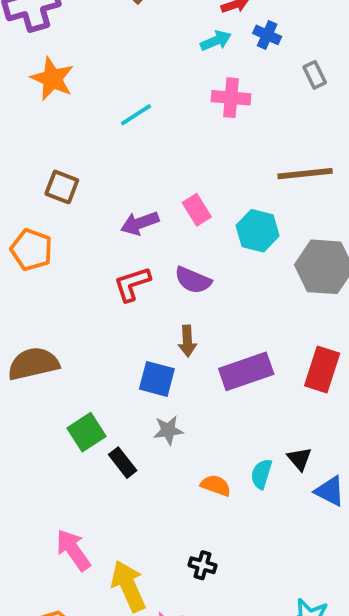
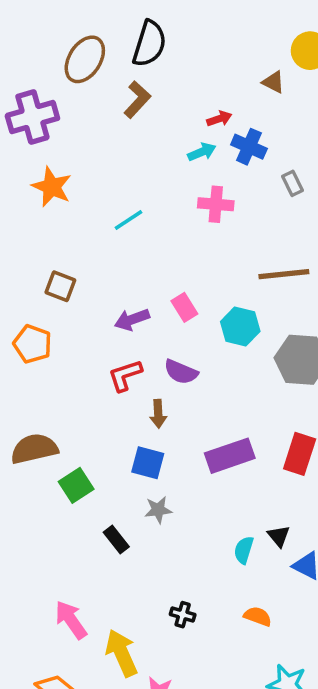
blue cross: (267, 35) -> (249, 147), size x1.4
brown arrow: (187, 341) -> (158, 414), moved
green square: (87, 432) -> (76, 485), moved
orange semicircle: (216, 485) -> (258, 616), moved
black cross: (202, 565) -> (183, 615), moved

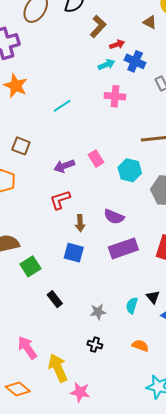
brown L-shape: (137, 100) -> (98, 26), moved
purple semicircle: (181, 372) -> (114, 217), moved
gray star: (158, 510) -> (98, 312), moved

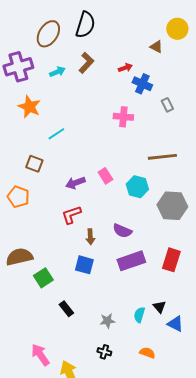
brown L-shape: (98, 26) -> (86, 63), moved
cyan arrow: (107, 65) -> (57, 72), moved
cyan line: (62, 106) -> (56, 134), moved

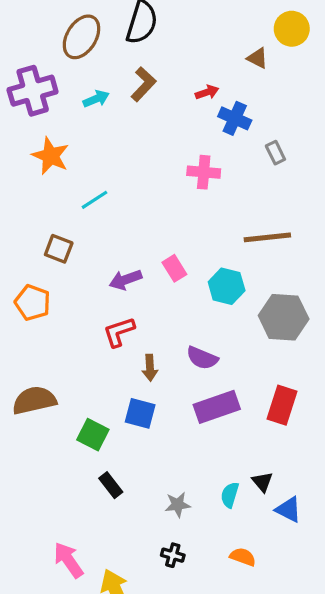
green square: (43, 278) -> (93, 435), moved, turned -30

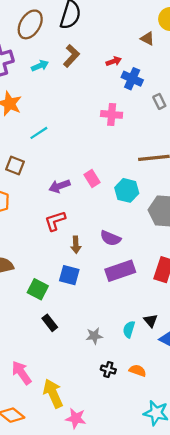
black cross: (173, 555) -> (108, 370), moved

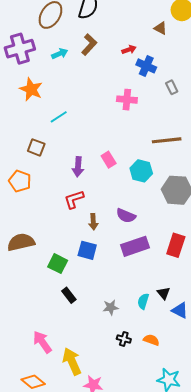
purple arrow: (59, 186) -> (78, 167), turned -66

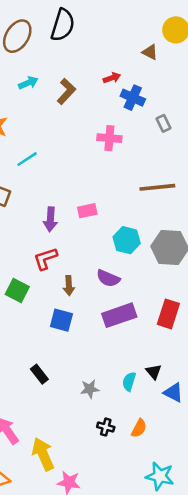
brown L-shape: (89, 45) -> (66, 91), moved
pink rectangle: (109, 160) -> (87, 211), turned -70
cyan hexagon: (141, 171) -> (127, 240), moved
green square: (58, 264) -> (17, 291), moved
orange semicircle: (151, 340) -> (139, 428), turned 98

